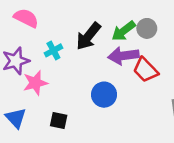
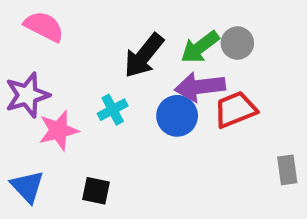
cyan cross: (53, 50) -> (113, 110), moved
red trapezoid: (146, 70) -> (235, 110), turned 112
blue circle: (104, 95) -> (177, 116), moved

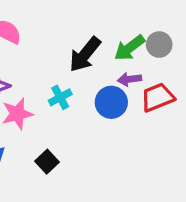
purple arrow: (200, 87) -> (129, 79), size x0.6
black square: (96, 191) -> (47, 162), turned 35

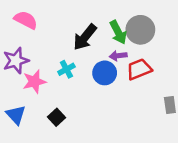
gray circle: (159, 45) -> (140, 30), size x1.5
green arrow: (129, 48) -> (118, 32), turned -80

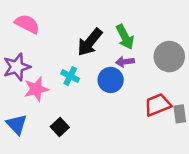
gray circle: (140, 30) -> (169, 57), moved
cyan cross: (66, 69) -> (70, 76), turned -35
red trapezoid: (139, 69) -> (158, 105), moved

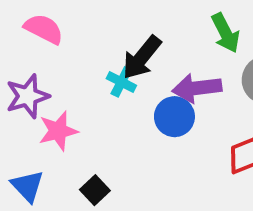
green arrow: (125, 37) -> (225, 33), moved
purple arrow: (125, 62) -> (197, 88), size x1.6
cyan cross: (70, 76) -> (121, 82), moved

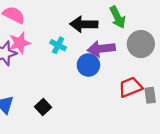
black arrow: (142, 57) -> (84, 24), moved, turned 52
pink star: (58, 131) -> (20, 43), moved

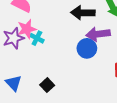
cyan cross: (58, 45) -> (37, 38), moved

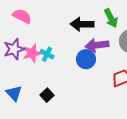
pink star: (27, 29) -> (32, 53), moved
cyan cross: (37, 38) -> (47, 54), moved

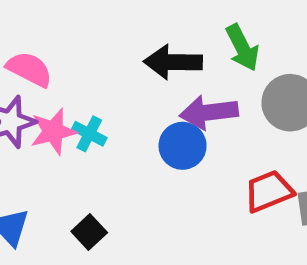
pink semicircle: (22, 16) -> (29, 69), moved

